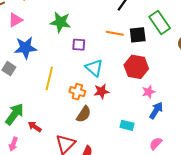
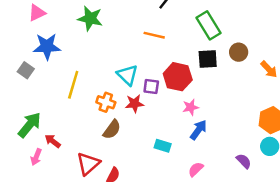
black square: (138, 35) -> (208, 59), moved
purple square: (79, 45) -> (151, 86), moved
pink arrow: (13, 144) -> (36, 157), moved

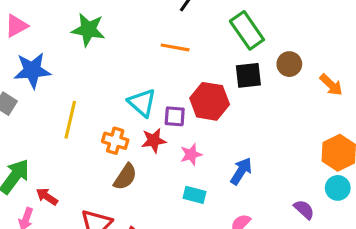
pink star: (191, 107) -> (191, 154), moved

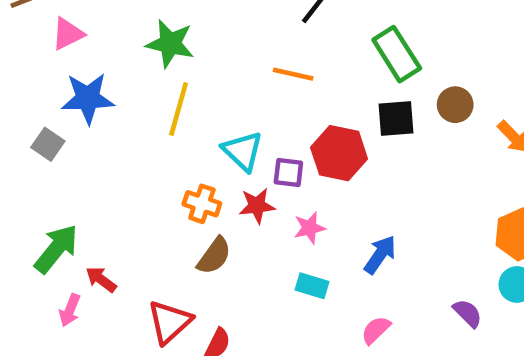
yellow line: (70, 120) -> (179, 109), moved

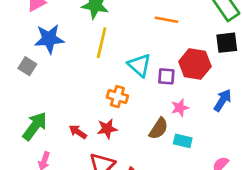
red star: (257, 206) -> (107, 129), moved
blue arrow: (380, 255) -> (223, 100), moved
brown semicircle: (214, 256) -> (159, 129), moved
red arrow: (101, 279) -> (78, 132), moved

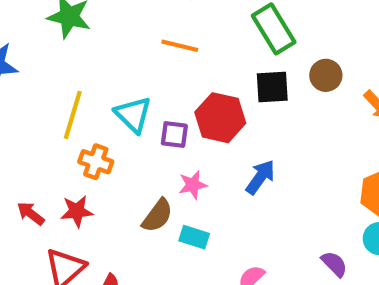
yellow line: (102, 43) -> (73, 115), moved

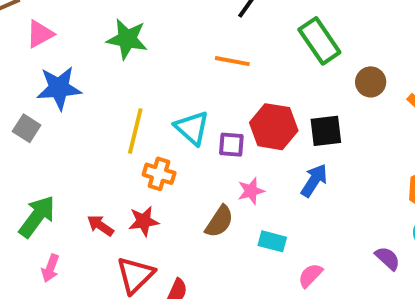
black square: (272, 87) -> (326, 131), moved
cyan rectangle: (194, 237) -> (272, 241), moved

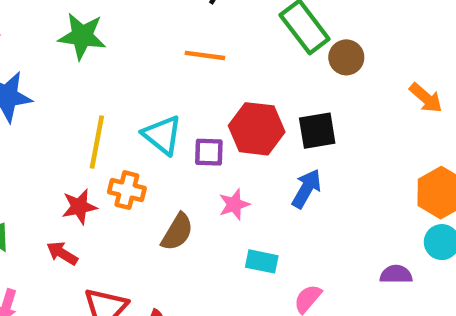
brown circle: (371, 82) -> (346, 57), moved
red star: (144, 221) -> (79, 207), moved
brown semicircle: (219, 221) -> (177, 232), moved
purple semicircle: (388, 258) -> (396, 274), turned -40

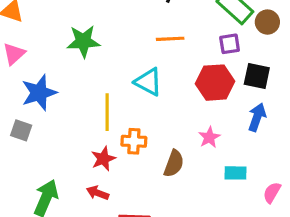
black square: (317, 131) -> (257, 76), turned 32
cyan triangle: (162, 135) -> (148, 82), moved
purple square: (209, 152) -> (230, 44), moved

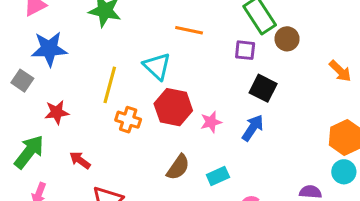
red hexagon: (215, 83) -> (173, 107), moved
pink star: (209, 137) -> (211, 122), moved
red star: (103, 159) -> (57, 112), moved
brown semicircle: (174, 164) -> (178, 167), moved
cyan rectangle: (236, 173) -> (218, 176), turned -40

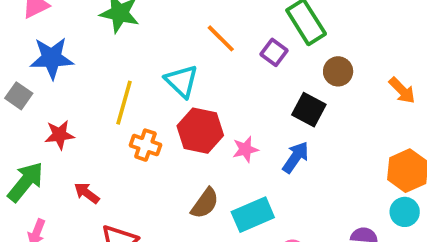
orange line: (189, 30) -> (221, 38), turned 32
brown circle: (287, 39) -> (338, 71), moved
purple square: (245, 50) -> (274, 52), moved, turned 30
cyan rectangle: (218, 176) -> (253, 215), size x1.5

